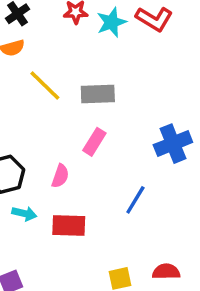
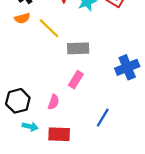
yellow line: (45, 85) -> (49, 28), moved
blue cross: (173, 144) -> (127, 67), moved

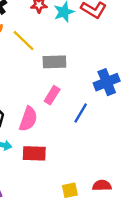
pink semicircle: (54, 102) -> (28, 119), size x1.5
blue line: (103, 118) -> (81, 113), moved

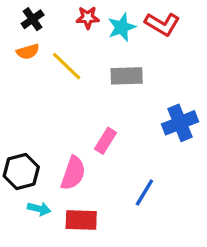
gray rectangle: (54, 62) -> (127, 76), moved
blue line: (81, 113) -> (144, 193), moved

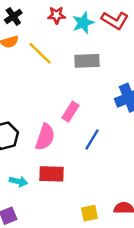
blue line: (144, 193) -> (92, 140), moved
cyan arrow: (39, 209) -> (18, 181), moved

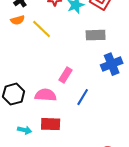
gray rectangle: (87, 61) -> (96, 35), moved
pink semicircle: (45, 137) -> (46, 95), turned -105

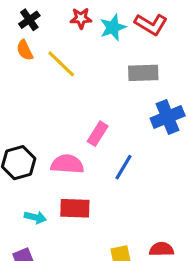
orange semicircle: (18, 20) -> (25, 50), turned 80

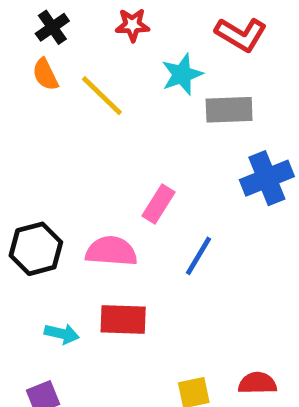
cyan star: (113, 27) -> (182, 74), moved

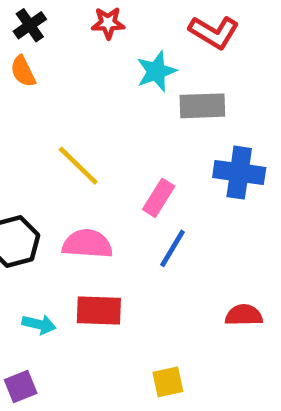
yellow line: (102, 96) -> (78, 166), moved
blue cross: (267, 178) -> (239, 173), turned 30
pink rectangle: (158, 204) -> (159, 198), moved
red semicircle: (257, 383) -> (244, 315), moved

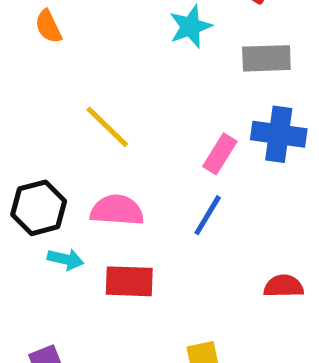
gray rectangle: (202, 106) -> (266, 58), moved
pink rectangle: (159, 198) -> (220, 154), moved
cyan arrow: (39, 324) -> (66, 259), moved

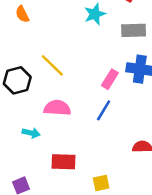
black hexagon: (39, 208) -> (17, 80), moved
red rectangle: (129, 281) -> (64, 162), moved

